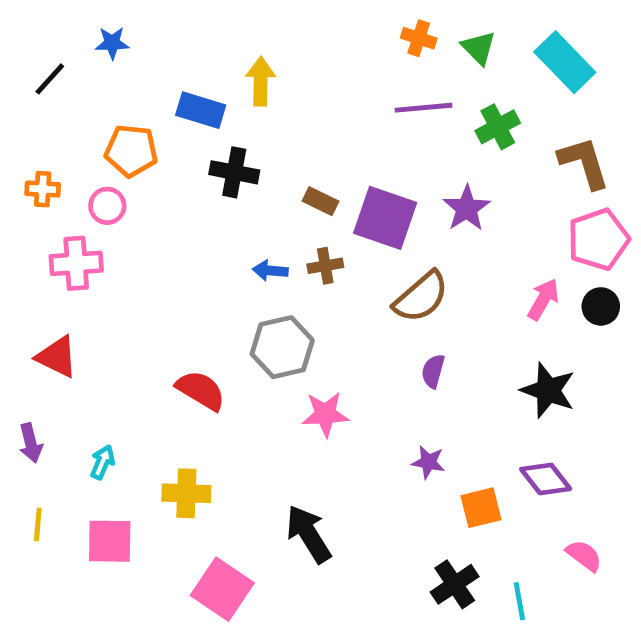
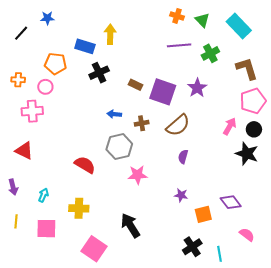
black cross: (234, 172) -> (99, 73), turned -36
brown cross: (325, 266) -> (142, 123), moved
black star: (548, 390) -> (247, 154), moved

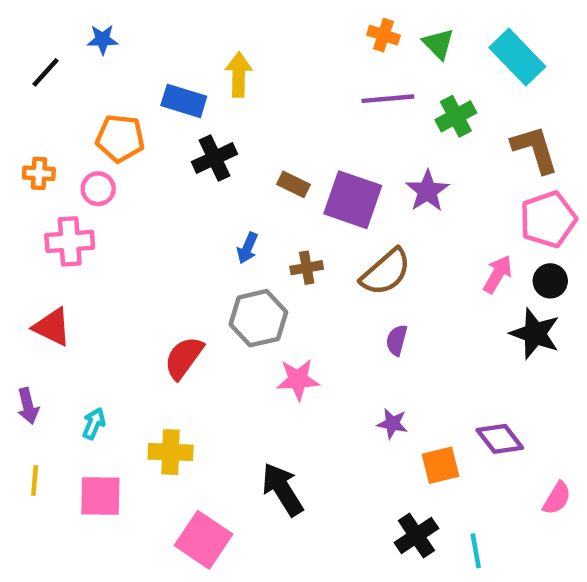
blue arrow: (114, 114) -> (247, 248), turned -72
red semicircle: (85, 165) -> (184, 358), turned -85
pink semicircle: (247, 235) -> (557, 498), moved, turned 84

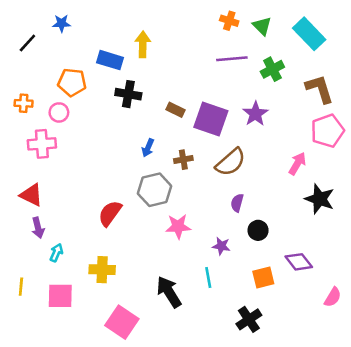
black cross: (214, 158) -> (128, 94), turned 35
black circle: (550, 281) -> (258, 230), moved
purple arrow: (28, 406) -> (38, 228), moved
purple star: (392, 424) -> (221, 246), moved
cyan line: (476, 551) -> (208, 278), moved

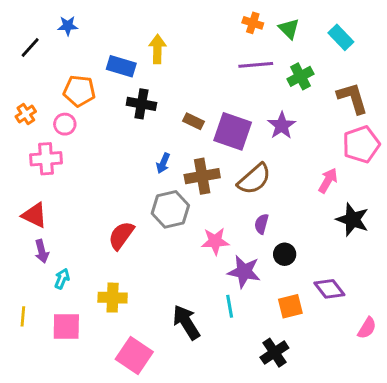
cyan rectangle: (309, 34) -> (341, 37), size x0.7
orange cross: (24, 103) -> (26, 114), turned -36
brown cross: (183, 160) -> (202, 176), size x1.6
pink star: (178, 226) -> (215, 241), moved
purple star: (221, 246) -> (244, 272), size x1.6

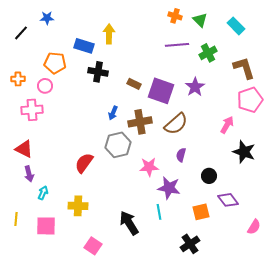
orange cross: (26, 114) -> (18, 79), turned 32
black circle: (285, 254) -> (209, 176), moved
pink square: (134, 355) -> (93, 246), size x0.7

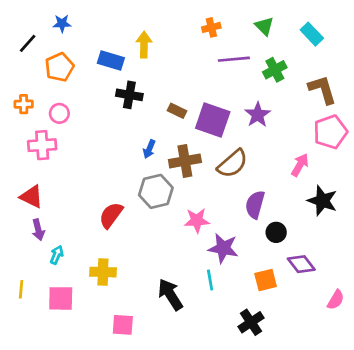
orange cross: (175, 16) -> (211, 27), moved, turned -32
orange pentagon: (55, 63) -> (59, 67), moved, turned -30
purple semicircle: (181, 155) -> (255, 205), moved, size x1.5
pink square: (93, 246) -> (123, 325), turned -30

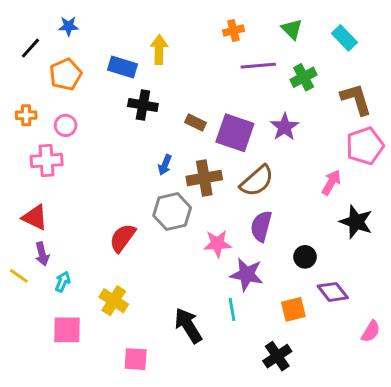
purple semicircle: (255, 205) -> (261, 226), moved
yellow cross: (103, 272) -> (114, 301), turned 30
yellow line: (21, 289) -> (19, 276), moved, turned -60

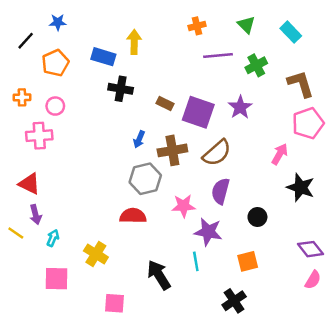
red semicircle: (122, 238) -> (133, 216), moved, turned 55
purple diamond: (333, 292) -> (310, 249), moved

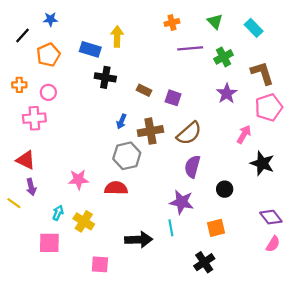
purple star: (240, 107) -> (227, 93), moved
purple square: (198, 112) -> (173, 98), size x0.6
pink star: (183, 206) -> (78, 179), moved
cyan arrow: (53, 238) -> (58, 213), moved
black arrow: (159, 275) -> (139, 240), turned 120

